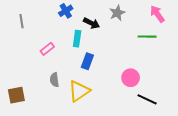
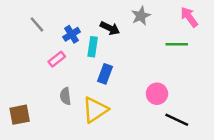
blue cross: (66, 11) -> (72, 34), moved
gray line: (21, 21) -> (37, 24), moved, turned -32

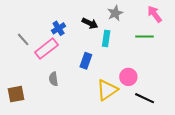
gray line: (37, 24) -> (23, 39), moved
cyan rectangle: (93, 47) -> (106, 38), moved
pink rectangle: (57, 59) -> (46, 49), size x1.6
yellow triangle: (95, 110) -> (107, 90), moved

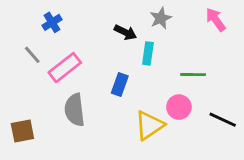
blue cross: (59, 28) -> (52, 22), moved
green line: (145, 36) -> (193, 75), moved
gray semicircle: (53, 79) -> (75, 110), size x1.6
black line: (145, 98) -> (223, 120), moved

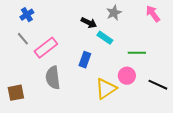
blue cross: (52, 22) -> (27, 15), moved
cyan rectangle: (148, 53) -> (105, 38), turned -63

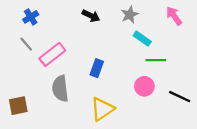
black arrow: (89, 23) -> (91, 16), moved
cyan rectangle: (105, 38) -> (142, 39), moved
yellow triangle: (106, 89) -> (102, 109), moved

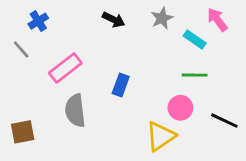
cyan rectangle: (142, 39) -> (195, 40), moved
gray line: (26, 44) -> (21, 49), moved
yellow triangle: (102, 109) -> (160, 136), moved

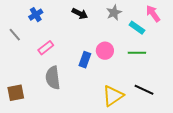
blue cross: (38, 21) -> (36, 15), moved
pink rectangle: (65, 68) -> (46, 48), size x0.7
pink circle: (180, 108) -> (105, 51), moved
black line: (224, 121) -> (144, 90), moved

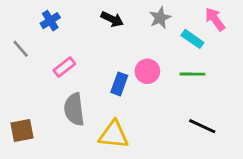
yellow triangle: (113, 96) -> (114, 135), moved, turned 40

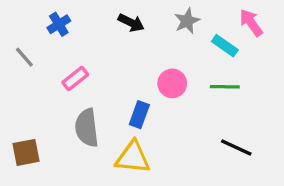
blue rectangle: (119, 84) -> (139, 115), moved

